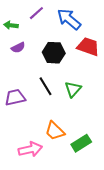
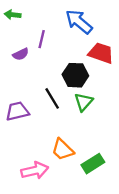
purple line: (36, 13) -> (42, 39), moved, turned -35
green arrow: (11, 25) -> (13, 15), moved
black hexagon: (54, 53) -> (75, 75), moved

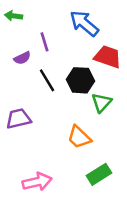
purple line: (42, 39) -> (45, 42), turned -30
black line: (52, 98) -> (47, 80), moved
green triangle: (84, 102) -> (101, 103), moved
orange trapezoid: (63, 150) -> (79, 137), moved

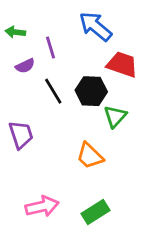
green arrow: (14, 16) -> (15, 32), moved
purple trapezoid: (19, 119) -> (21, 135), turned 85
green rectangle: (99, 174) -> (95, 212), moved

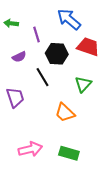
purple semicircle: (25, 66) -> (19, 57), moved
black line: (53, 91) -> (43, 77), moved
black hexagon: (91, 91) -> (57, 54), moved
green rectangle: (95, 212) -> (69, 153), turned 48

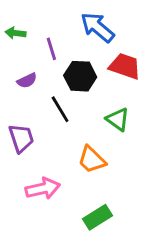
green triangle: (83, 84) -> (118, 119), turned -36
pink arrow: (30, 149) -> (43, 188), moved
green rectangle: (69, 153) -> (97, 217), turned -48

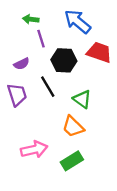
green arrow: (15, 33) -> (31, 19), moved
green triangle: (118, 119) -> (82, 99), moved
purple trapezoid: (21, 138) -> (17, 95), moved
green rectangle: (97, 217) -> (72, 161), moved

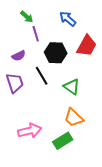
green arrow: (31, 19) -> (27, 17), turned -144
blue arrow: (78, 22) -> (68, 19), size x0.7
red trapezoid: (99, 52) -> (87, 46), turned 100
orange trapezoid: (73, 127) -> (74, 118), moved

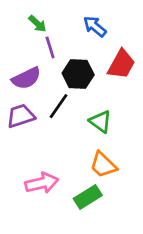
purple semicircle: (19, 56) -> (26, 78), size x1.5
black line: (42, 76) -> (58, 106), turned 66
purple trapezoid: (15, 83) -> (21, 116), turned -90

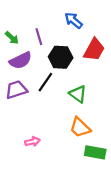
green arrow: (37, 24) -> (12, 38), moved
pink arrow: (42, 183) -> (32, 142), size x0.6
green rectangle: (88, 197) -> (95, 152), moved, turned 42

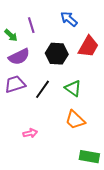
purple line: (39, 37) -> (31, 25), moved
black line: (45, 82) -> (42, 89), moved
green rectangle: (95, 152) -> (89, 157), moved

